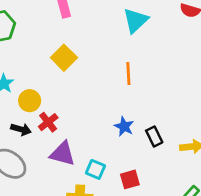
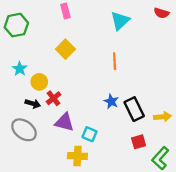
black rectangle: (154, 136) -> (134, 109), size x1.5
red square: (130, 179) -> (139, 142), moved

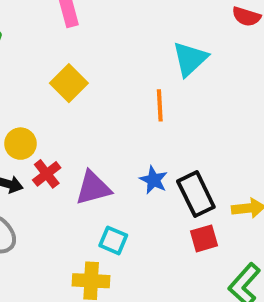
cyan triangle: (120, 21) -> (190, 59), moved
purple triangle: (64, 122) -> (93, 188), moved, turned -30
red square: (139, 142) -> (204, 238), moved

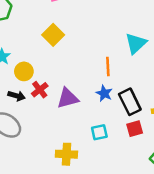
cyan triangle: (190, 59) -> (136, 43), moved
orange line: (160, 105) -> (108, 67), moved
cyan square: (113, 240) -> (99, 132), moved, turned -35

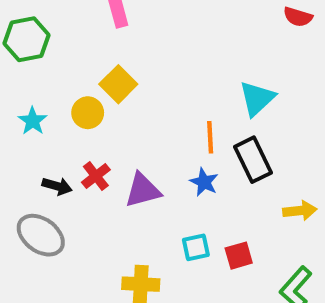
yellow circle: (24, 71) -> (88, 113), moved
black rectangle: (130, 102) -> (253, 160), moved
red square: (135, 129) -> (239, 256), moved

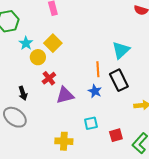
cyan star: (33, 121) -> (26, 43), moved
red cross: (96, 176) -> (49, 78), moved
black arrow: (57, 186) -> (23, 93), turned 56
red square: (239, 256) -> (116, 135), moved

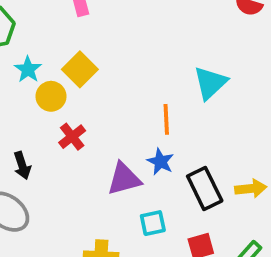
black rectangle: (119, 80) -> (205, 189), moved
purple triangle: (65, 95) -> (124, 179), moved

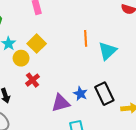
orange line: (166, 119) -> (86, 38), moved
black rectangle: (205, 189) -> (104, 94), moved

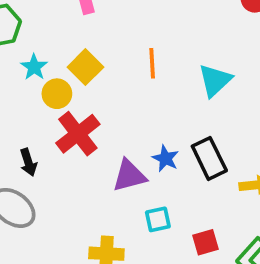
orange line: (86, 38) -> (152, 63), moved
red cross: (32, 80) -> (78, 134), size x1.6

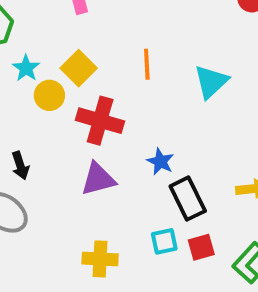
red cross: (78, 134) -> (100, 121), moved, turned -36
black rectangle: (209, 158) -> (188, 199), moved
purple triangle: (129, 176) -> (98, 179), moved
cyan square: (158, 219) -> (164, 241), moved

